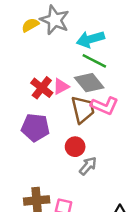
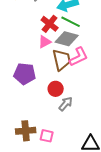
gray diamond: (89, 83) -> (67, 39), turned -35
red cross: (42, 88) -> (50, 24), moved
pink L-shape: (105, 106) -> (79, 57), turned -50

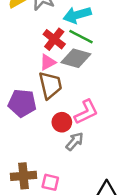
pink L-shape: (79, 57) -> (86, 112), moved
brown trapezoid: (62, 60) -> (50, 85), moved

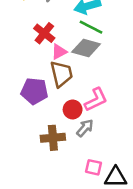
red cross: (54, 39) -> (44, 33), moved
brown cross: (24, 176) -> (53, 138), moved
pink square: (50, 182) -> (93, 167), moved

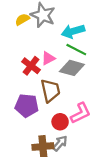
red cross: (44, 33) -> (31, 66), moved
pink triangle: (59, 52) -> (48, 58), moved
gray arrow: (85, 128) -> (60, 143), moved

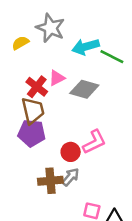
yellow semicircle: (22, 19) -> (20, 43), moved
green line: (76, 50) -> (112, 57), moved
brown trapezoid: (50, 91) -> (33, 111), moved

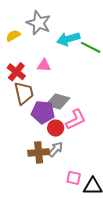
pink triangle: (57, 78) -> (44, 65), turned 32
red cross: (37, 87) -> (16, 72), moved
gray diamond: (84, 89) -> (58, 101), moved
purple pentagon: (32, 133) -> (43, 112), moved

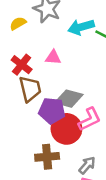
red circle: (56, 128) -> (66, 129), size x1.6
gray arrow: (56, 149) -> (87, 165), moved

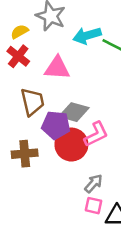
pink triangle: (53, 57) -> (57, 68), size x1.5
red cross: (22, 65) -> (18, 56), moved
brown cross: (47, 157) -> (25, 154), moved

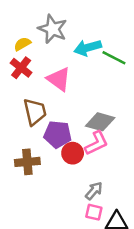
pink triangle: (57, 68) -> (59, 79), turned 32
gray diamond: (74, 112) -> (100, 122), moved
red circle: (71, 145) -> (73, 153), size x0.7

